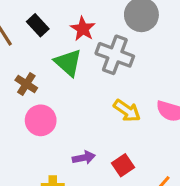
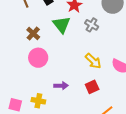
gray cross: (115, 55) -> (92, 25), size x0.6
red square: (123, 165) -> (92, 87), moved

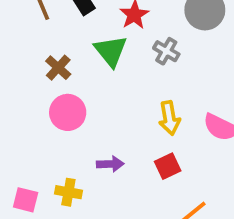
yellow arrow: (93, 61) -> (169, 118), turned 36

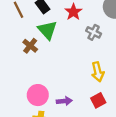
green triangle: (111, 51) -> (47, 30), moved
pink circle: (68, 112) -> (38, 95), moved

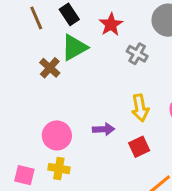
green triangle: (47, 30) -> (74, 47), turned 40
purple arrow: (64, 101) -> (104, 129), moved

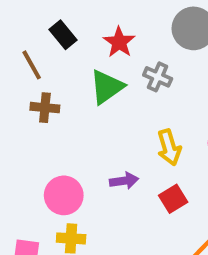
brown line: (36, 18) -> (32, 65), moved
green triangle: (74, 47) -> (107, 87), moved
brown cross: (50, 68) -> (45, 108), turned -30

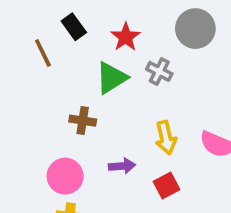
brown cross: (45, 108) -> (83, 121), moved

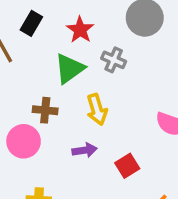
black rectangle: (74, 27) -> (31, 23), turned 70
yellow arrow: (166, 138) -> (97, 110), moved
pink circle: (65, 176) -> (24, 141), moved

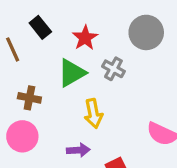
black rectangle: (31, 23) -> (40, 27), turned -75
brown cross: (45, 110) -> (29, 98), moved

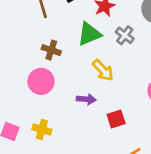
yellow arrow: (93, 113) -> (103, 70), turned -40

